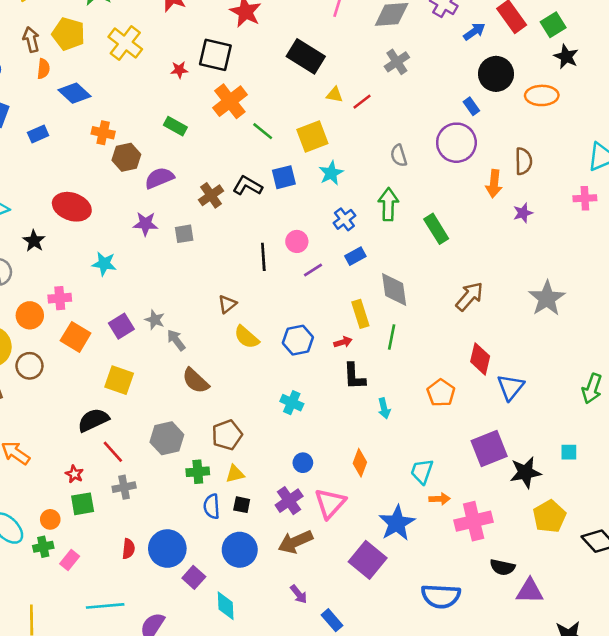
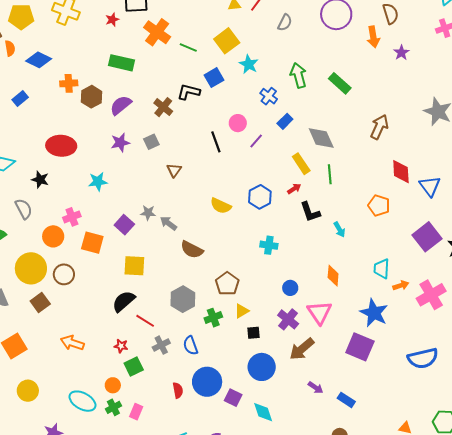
green rectangle: (175, 126) -> (122, 63), size x1.4
gray semicircle: (399, 155) -> (285, 23), moved, turned -120
brown triangle: (227, 304) -> (174, 170), moved
blue semicircle: (212, 506) -> (191, 345), moved

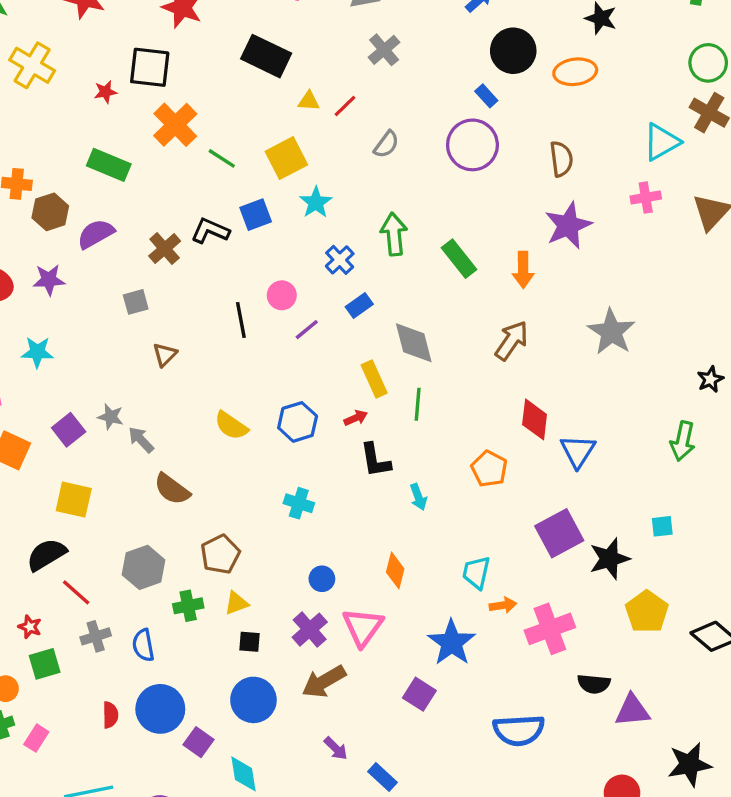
orange arrow: (373, 37) -> (523, 270), moved
purple star: (401, 53) -> (568, 225), size x1.8
purple star: (120, 143) -> (49, 280), moved
purple square: (360, 347) -> (419, 694), size x0.7

